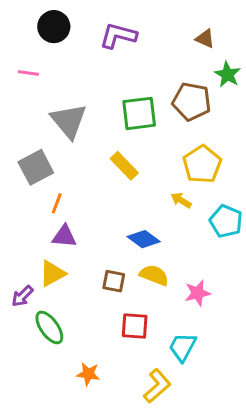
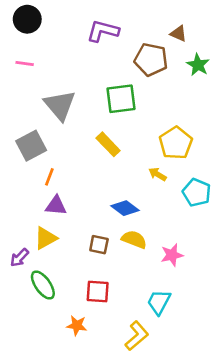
black circle: (54, 27) -> (27, 19), moved
brown pentagon: (192, 101) -> (151, 60), moved
red square: (135, 326) -> (98, 292), moved

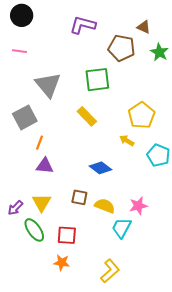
yellow triangle: (45, 238) -> (42, 203), moved, turned -30
yellow semicircle: (134, 239) -> (105, 206), moved
red square: (98, 292) -> (67, 235), moved
cyan trapezoid: (159, 302) -> (122, 228), moved

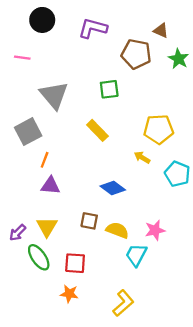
black circle: (22, 15) -> (42, 20), moved
green square: (97, 80) -> (109, 89), size x0.7
yellow pentagon: (142, 115) -> (159, 129), turned 30

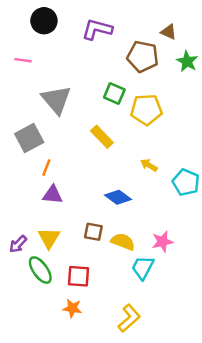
green square: (109, 89) -> (114, 94), turned 30
yellow pentagon: (159, 129) -> (146, 110), moved

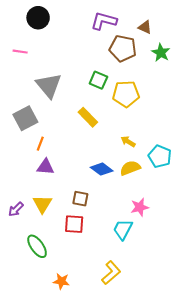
purple L-shape: (97, 29) -> (104, 21), moved
yellow semicircle: (123, 242) -> (130, 168), moved, turned -42
green ellipse: (40, 270) -> (37, 246), moved
red square: (79, 276) -> (74, 224), moved
orange star: (72, 308) -> (61, 281), moved

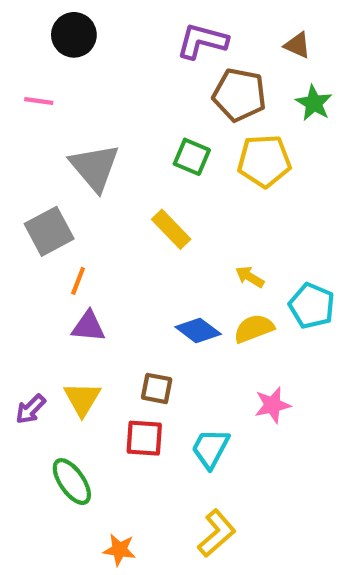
brown triangle: (145, 27) -> (297, 45), moved
yellow pentagon: (126, 94) -> (264, 161), moved
cyan trapezoid: (123, 229) -> (210, 448), moved

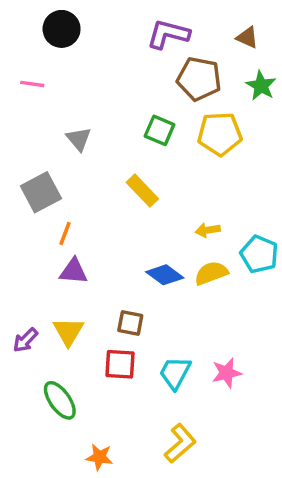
gray triangle: (95, 167) -> (79, 139), size x0.6
yellow arrow: (250, 277) -> (208, 230), turned -40
pink star: (272, 405) -> (227, 373), moved

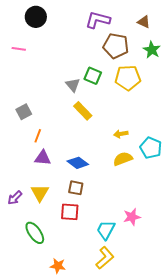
gray triangle: (79, 139) -> (73, 85), moved
gray square: (41, 192) -> (24, 112), size x0.7
blue diamond: (165, 275) -> (78, 163), moved
cyan trapezoid: (175, 373) -> (106, 230), moved

